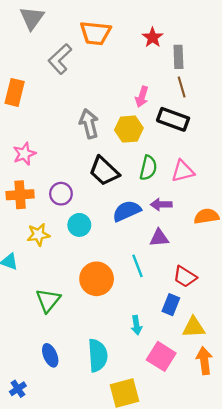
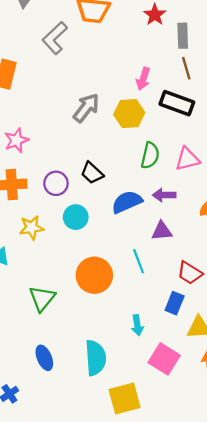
gray arrow: (89, 124) -> (86, 108), turned 52
black trapezoid: (104, 171) -> (92, 173), moved, size x0.7

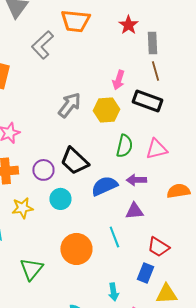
black trapezoid: (92, 173) -> (74, 161), size x1.4

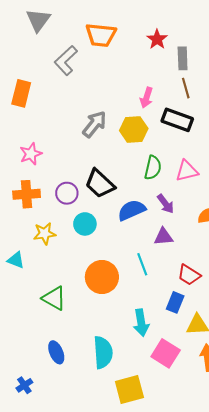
purple arrow: (136, 180) -> (166, 204), turned -126
green triangle: (31, 269) -> (54, 298), turned -40
cyan arrow: (113, 292) -> (141, 323), size x1.4

